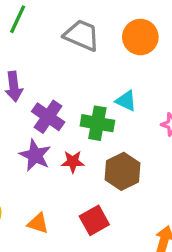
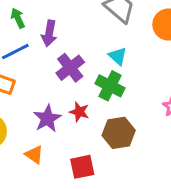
cyan triangle: (126, 101) -> (118, 56), moved
purple star: (35, 155) -> (47, 119), moved

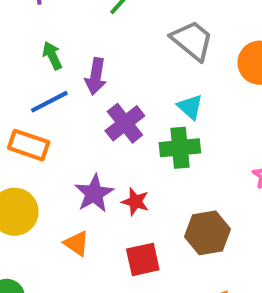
green cross: (110, 86) -> (180, 148), turned -32
red star: (79, 112) -> (135, 202), moved
brown hexagon: (119, 133) -> (208, 233), moved

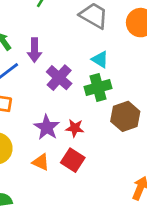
brown hexagon: (208, 233) -> (125, 116), moved
red square: (143, 259) -> (73, 160), moved, turned -35

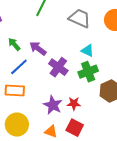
purple arrow: (34, 50) -> (38, 48), turned 132

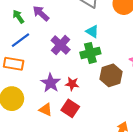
purple arrow: (38, 48) -> (41, 13), moved

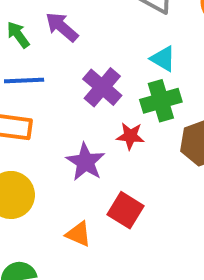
blue line: (21, 40) -> (24, 81), turned 36
red star: (72, 84) -> (130, 136), moved
orange triangle: (46, 110) -> (78, 234), moved

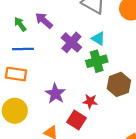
purple cross: (102, 87) -> (71, 42), moved
red star: (130, 136) -> (90, 101), moved

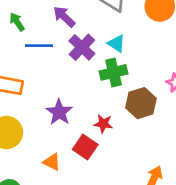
purple arrow: (44, 20) -> (64, 17), moved
blue line: (23, 49) -> (39, 46), moved

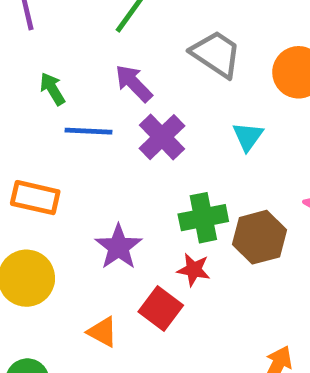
cyan triangle: (117, 43) -> (248, 137), moved, turned 30
green cross: (114, 72) -> (203, 218), moved

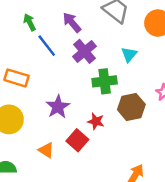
blue line: (88, 131) -> (47, 46), turned 45
green cross: (203, 218) -> (105, 81), moved

